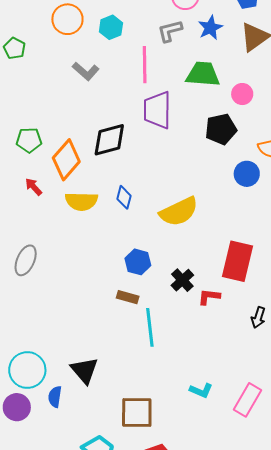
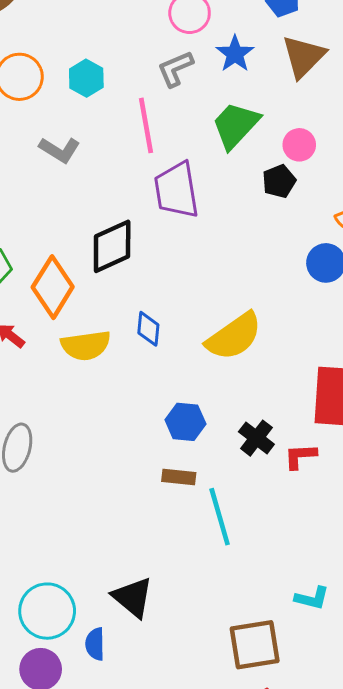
green trapezoid: (203, 74) -> (236, 125), turned -42
black pentagon: (221, 129) -> (279, 181), moved, size x0.7
brown square: (137, 412) -> (255, 645), moved

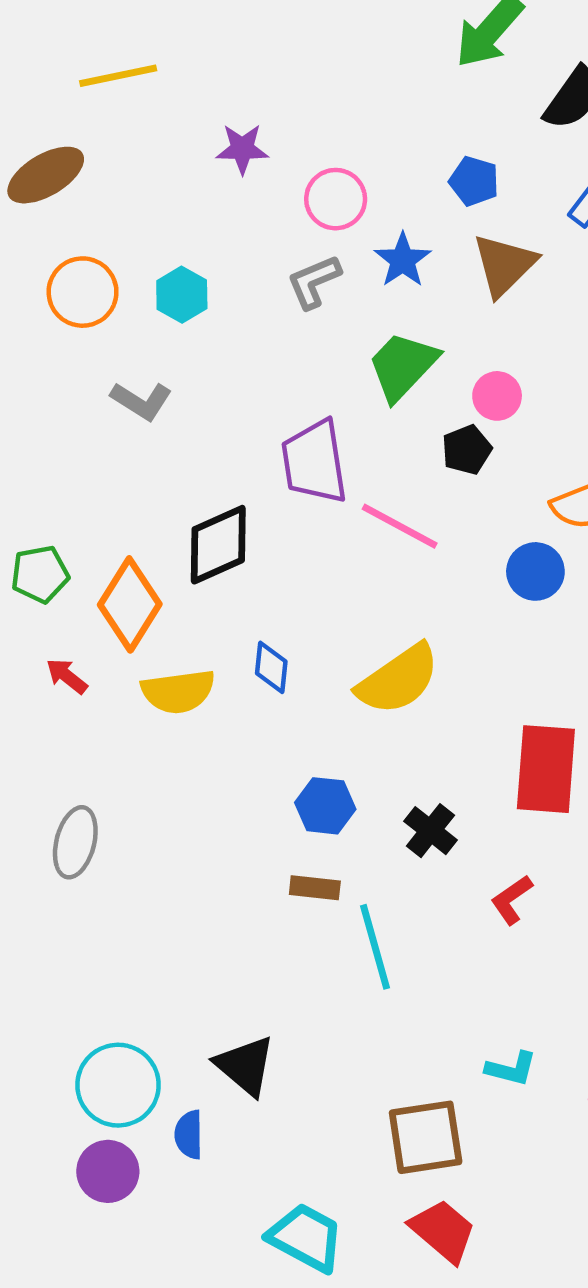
pink line: (146, 125) -> (400, 526), moved, turned -52
red L-shape: (300, 456) -> (512, 900), moved, turned -32

